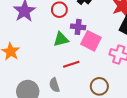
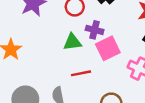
pink square: (91, 41) -> (108, 48), turned 30

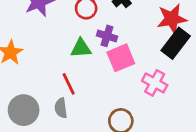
red line: (81, 73) -> (69, 84), moved, turned 72

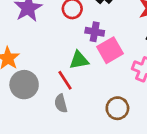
green triangle: (81, 48) -> (79, 60), moved
gray circle: (24, 110) -> (24, 85), moved

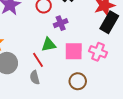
purple cross: (95, 32) -> (61, 23), turned -32
pink square: (110, 50) -> (74, 51), moved, turned 30

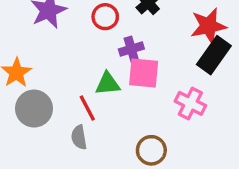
pink square: (74, 51) -> (144, 73), moved

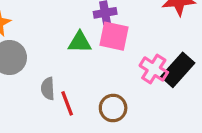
black rectangle: (214, 55) -> (178, 70), moved
red line: (87, 108) -> (67, 103), moved

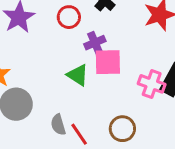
green triangle: (80, 42) -> (78, 75), turned 45

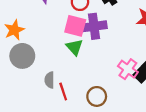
purple cross: (95, 43) -> (94, 26), size x1.5
pink square: (108, 62) -> (75, 26), moved

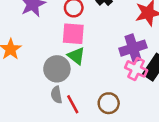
purple cross: (94, 26) -> (133, 48), moved
gray circle: (22, 56) -> (57, 69), moved

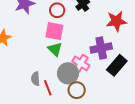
gray circle: (57, 69) -> (68, 73), moved
pink cross: (136, 69) -> (81, 63), moved

